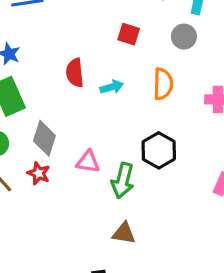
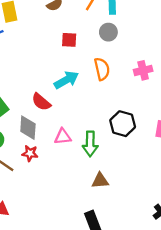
red semicircle: (75, 73) -> (41, 102), moved, turned -30
cyan arrow: (112, 87) -> (66, 80), size x1.5
black hexagon: (159, 150) -> (123, 124), moved

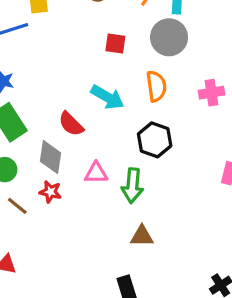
gray circle: (108, 32) -> (169, 37), size x1.5
cyan arrow: (66, 80) -> (107, 97), turned 55
black hexagon: (123, 124) -> (155, 140), moved

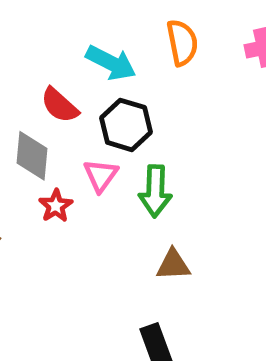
black hexagon: (155, 140) -> (126, 125), moved
pink triangle: (96, 173) -> (101, 175), turned -50
red star: (50, 192) -> (56, 206), moved, turned 30

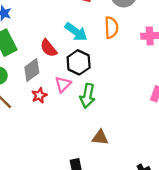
gray diamond: (32, 156) -> (32, 70), turned 40
brown triangle: (173, 265) -> (100, 137), moved

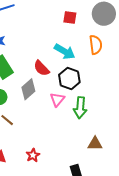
red star: (39, 95) -> (33, 155), moved

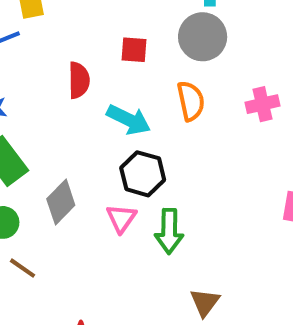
red semicircle: (41, 68) -> (79, 80), moved, turned -132
brown triangle: (95, 144) -> (205, 302), turned -49

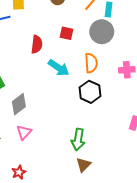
black hexagon: (143, 174) -> (90, 92), moved
pink triangle: (121, 218) -> (24, 132), moved
green arrow: (169, 231) -> (78, 140), moved

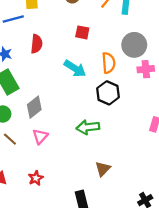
gray circle: (102, 32) -> (134, 45), moved
red semicircle: (37, 44) -> (37, 44), moved
green arrow: (78, 140) -> (88, 127), moved, turned 75

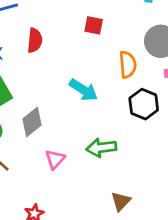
cyan arrow: (75, 69) -> (83, 90), moved
black hexagon: (108, 93) -> (144, 104), moved
pink triangle: (40, 136) -> (55, 159), moved

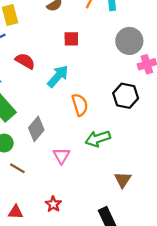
red semicircle: (35, 40) -> (25, 61), turned -54
orange semicircle: (128, 65) -> (80, 105), moved
cyan arrow: (83, 90) -> (58, 76), moved, turned -70

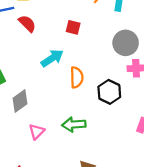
red semicircle: (25, 61) -> (27, 24), moved
orange semicircle: (80, 105) -> (77, 77), moved

